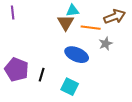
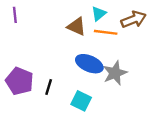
cyan triangle: (73, 11) -> (99, 14), moved, turned -32
brown triangle: (66, 23) -> (77, 26), turned -36
gray star: (106, 44) -> (115, 73), moved, size x1.5

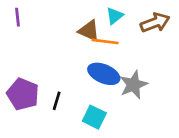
orange line: (106, 32) -> (105, 41), moved

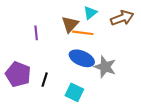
purple line: (17, 17) -> (36, 33), moved
brown triangle: (89, 31) -> (70, 24), turned 48
gray star: (133, 85) -> (105, 67), turned -30

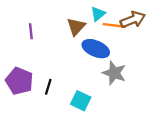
purple line: (36, 33) -> (31, 31), moved
orange line: (83, 33) -> (114, 25), moved
blue ellipse: (82, 58) -> (96, 49), moved

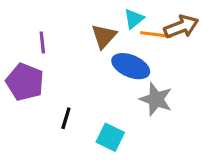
purple pentagon: (19, 81) -> (25, 82), moved

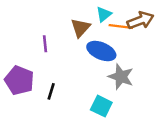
purple line: (42, 42) -> (45, 44), moved
purple pentagon: (25, 82) -> (19, 80), moved
cyan square: (110, 137) -> (101, 106), moved

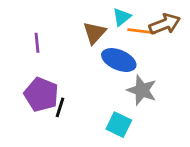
purple line: (45, 44) -> (37, 43), moved
purple pentagon: (19, 80) -> (41, 94), moved

